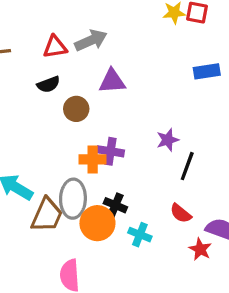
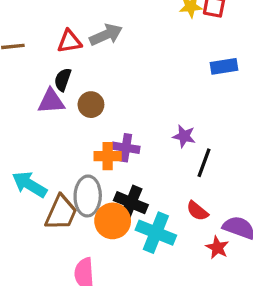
purple triangle: (112, 81) -> (51, 101), moved
black semicircle: (48, 84) -> (63, 80), turned 130
purple star: (168, 140) -> (184, 136), turned 30
black cross: (115, 205) -> (131, 203), size x1.4
cyan cross: (140, 235) -> (156, 233), size x1.6

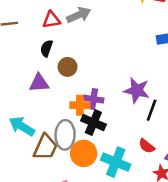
purple triangle: (51, 101) -> (39, 83), moved
purple star: (184, 136) -> (137, 90), size x1.5
black cross: (131, 203) -> (93, 123), moved

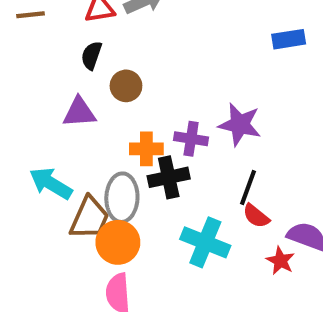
purple cross: (93, 99) -> (191, 139), moved
black line: (152, 110) -> (248, 188), moved
black cross: (93, 123) -> (169, 177), turned -35
orange circle: (84, 153) -> (118, 242), moved

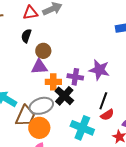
purple triangle: (79, 112) -> (39, 67), moved
black cross: (169, 177) -> (64, 96), turned -36
gray ellipse: (122, 198) -> (41, 106), turned 70
red semicircle: (256, 216) -> (107, 115), turned -72

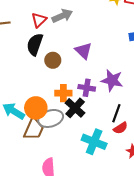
red triangle: (30, 13) -> (39, 20), turned -35
black semicircle: (26, 36) -> (35, 44), size x1.5
purple triangle: (39, 67) -> (83, 51), moved, turned 48
orange circle: (39, 128) -> (36, 108), moved

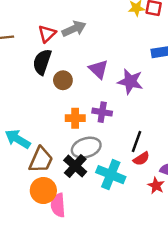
purple star: (112, 80) -> (130, 81), moved
orange circle: (36, 108) -> (43, 191), moved
black cross: (75, 108) -> (75, 166), moved
gray ellipse: (51, 118) -> (86, 148), moved

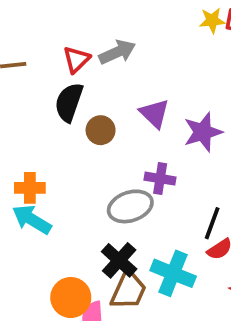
purple star: (130, 81) -> (203, 132), turned -30
orange cross: (75, 118) -> (30, 188), moved
gray ellipse: (86, 148) -> (130, 206), moved
brown trapezoid: (41, 160) -> (128, 290), moved

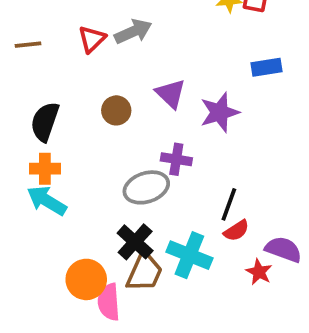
black semicircle: (69, 102) -> (45, 122), moved

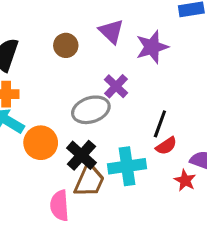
purple cross: (176, 159) -> (116, 86), turned 35
cyan cross: (189, 255) -> (127, 166), turned -30
orange circle: (86, 279) -> (41, 143), moved

